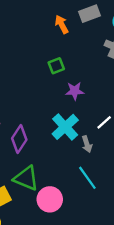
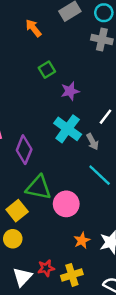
orange arrow: (62, 24) -> (33, 28), moved

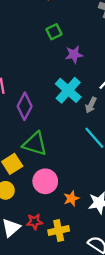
gray arrow: (93, 142) -> (91, 105), turned 49
pink circle: (66, 204) -> (45, 181), moved

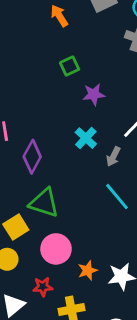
cyan cross: (68, 90) -> (86, 138), size x0.7
red star: (35, 222) -> (43, 287), moved

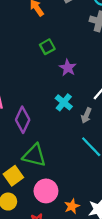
purple star: (94, 94) -> (68, 68), turned -30

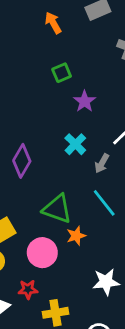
green triangle: (34, 155) -> (57, 209), moved
orange star: (72, 206) -> (76, 236), moved

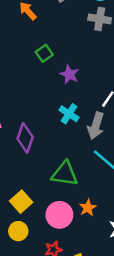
gray arrow: (102, 163) -> (96, 126), size x1.5
orange star: (76, 236) -> (88, 208), moved

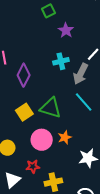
cyan cross: (69, 114) -> (61, 61), turned 35
yellow square: (21, 202) -> (24, 112), moved

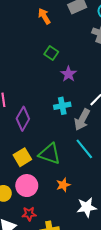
green square: (48, 11) -> (51, 53), turned -32
pink circle: (42, 140) -> (27, 186), moved

